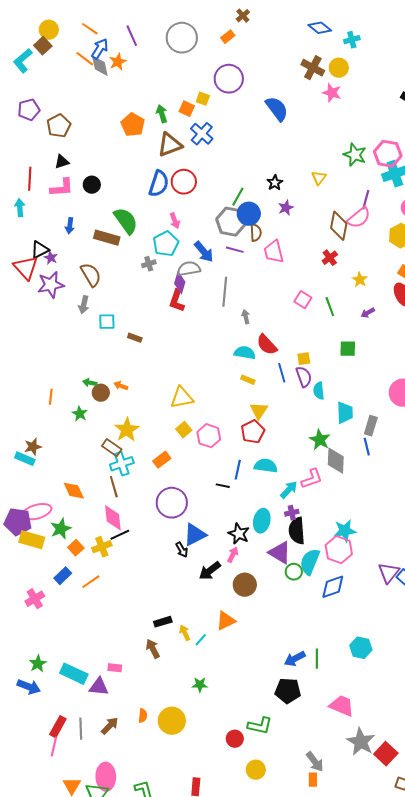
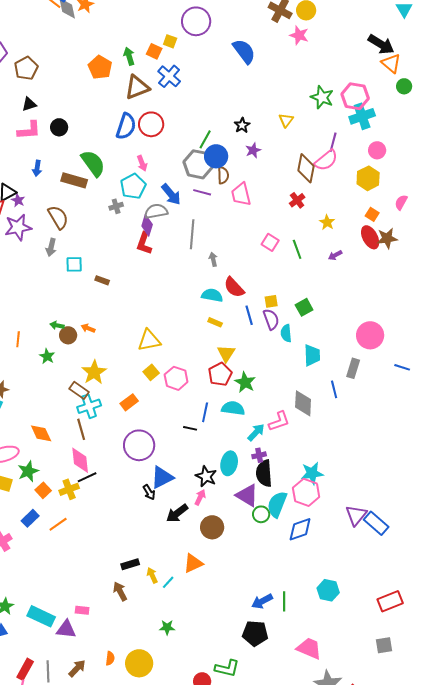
green square: (348, 349) -> (304, 307), moved, turned -30
gray rectangle: (371, 426) -> (353, 368), moved
green star: (320, 440) -> (245, 382), moved

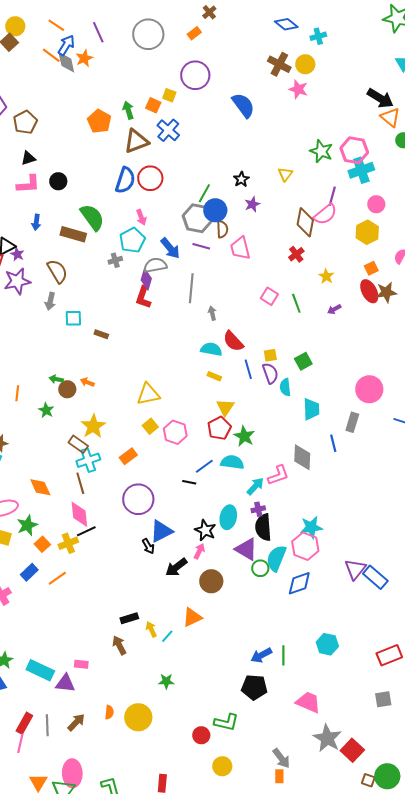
orange square: (372, 214) -> (371, 268), turned 32
blue line: (205, 412) -> (204, 466), turned 42

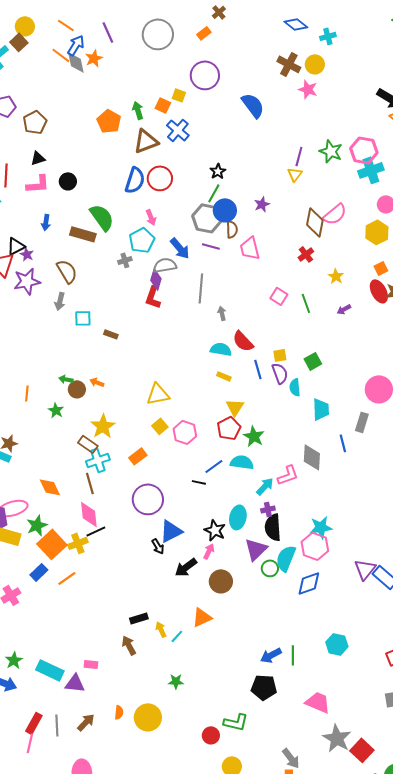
black star: (241, 179) -> (218, 171), moved
purple line: (332, 196) -> (299, 156), moved
orange square: (42, 544) -> (52, 544), size x1.8
purple triangle: (246, 549) -> (256, 549), turned 45

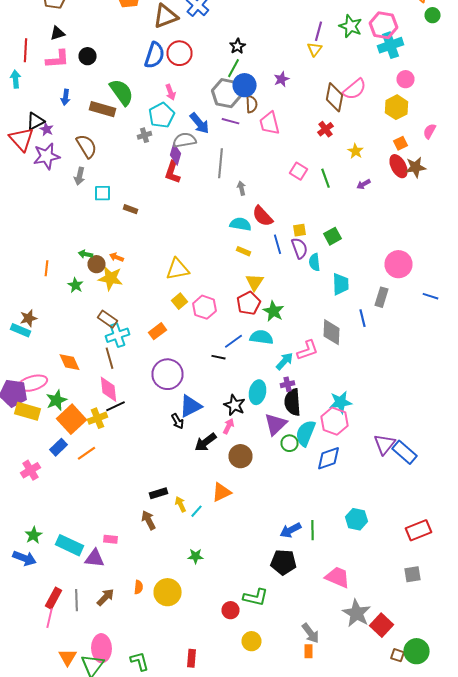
yellow star: (103, 426) -> (110, 278), moved, turned -30

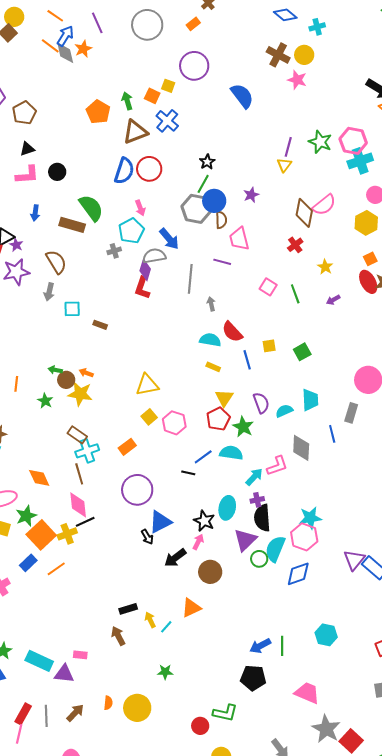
purple line: (230, 121) -> (222, 262), moved
purple semicircle: (300, 248) -> (261, 403), moved
cyan semicircle: (314, 262) -> (284, 411), moved, turned 72

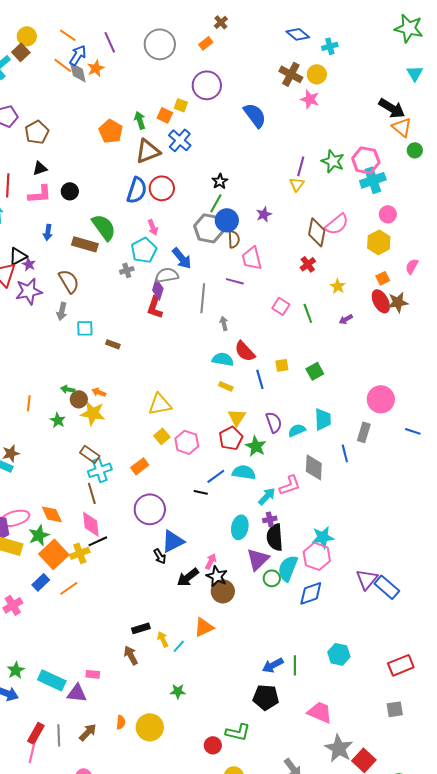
orange diamond: (39, 478) -> (52, 514), moved
black star: (204, 521) -> (217, 576), moved

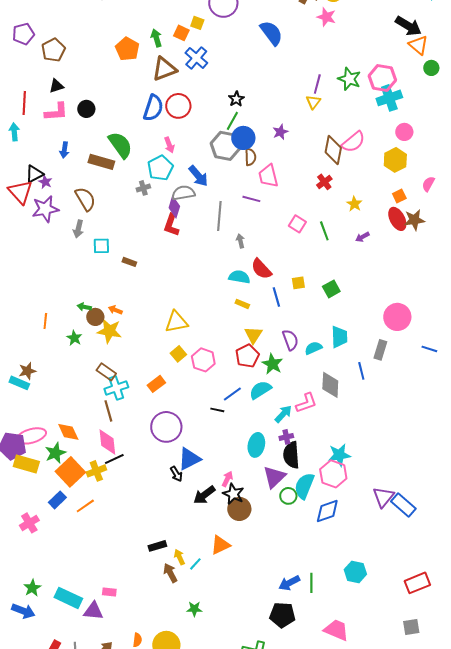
cyan semicircle: (244, 472) -> (260, 390), turned -40
brown arrow: (131, 655) -> (170, 573), moved

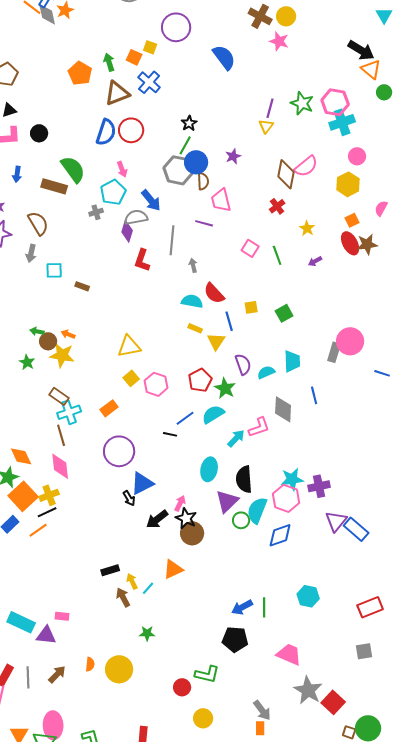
red L-shape: (171, 225) -> (142, 260), moved
yellow triangle: (253, 335) -> (216, 341), moved
gray rectangle: (380, 350) -> (334, 352), moved
purple cross: (286, 437) -> (319, 486), moved, size x1.5
black line: (114, 459) -> (47, 512), moved

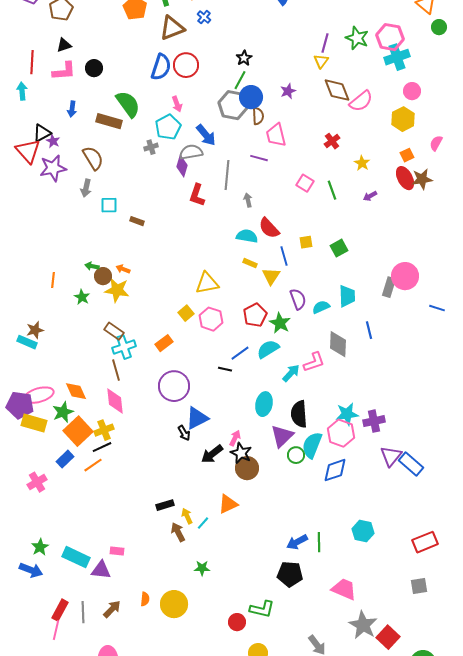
blue cross: (149, 82) -> (204, 17), size x0.6
brown diamond: (286, 174) -> (337, 90), moved, turned -32
yellow triangle: (129, 346) -> (207, 283), moved

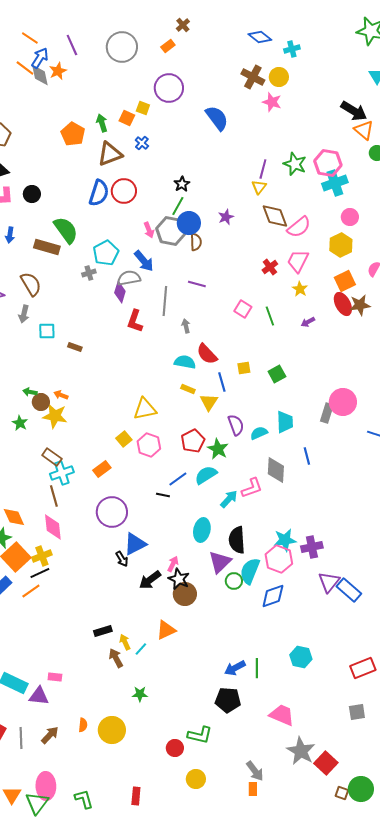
pink arrow: (177, 104) -> (149, 230), moved
pink trapezoid: (276, 135) -> (298, 261), moved, turned 40
orange square: (407, 155) -> (345, 281), size x1.5

